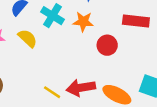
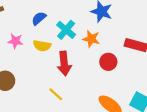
yellow semicircle: (28, 38) -> (42, 46), turned 138
red arrow: (81, 88) -> (64, 64), moved, turned -95

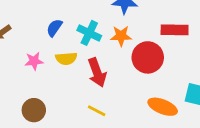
red circle: (108, 62) -> (148, 57), size x1.5

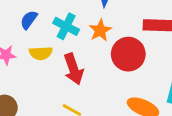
orange star: (121, 36) -> (100, 30), turned -30

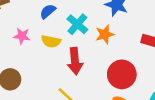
red circle: (128, 54) -> (122, 74), moved

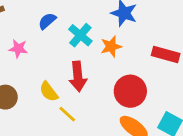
yellow semicircle: (51, 41) -> (49, 92), moved, turned 42

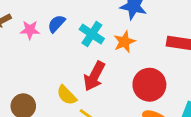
pink star: (18, 49) -> (30, 30), moved
red arrow: (78, 76) -> (94, 76), turned 40

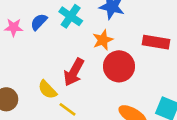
cyan cross: (92, 34) -> (71, 16), moved
red circle: (149, 85) -> (119, 66), moved

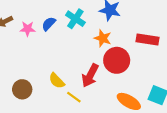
orange star: (103, 40) -> (103, 38), turned -30
red arrow: (74, 72) -> (90, 75), moved

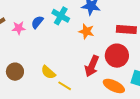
red circle: (117, 60) -> (117, 56), moved
red arrow: (90, 75) -> (92, 66), moved
brown circle: (22, 89) -> (15, 72), moved

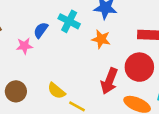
pink star: (19, 28) -> (24, 46), moved

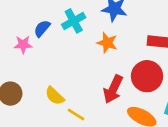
cyan cross: (69, 21) -> (74, 21), turned 30

